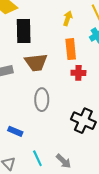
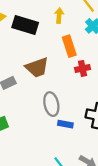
black rectangle: (24, 31) -> (25, 25), moved, turned -60
blue rectangle: (15, 131) -> (65, 124), moved

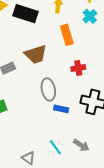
red cross: (83, 68) -> (78, 68), moved

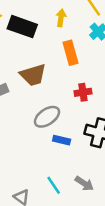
gray ellipse: (48, 89) -> (47, 117), turned 65

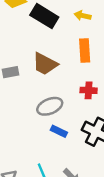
yellow arrow: (61, 18) -> (83, 16), turned -98
brown trapezoid: (33, 75) -> (45, 64), turned 32

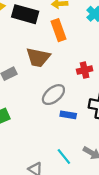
orange rectangle: (85, 50) -> (58, 30), moved

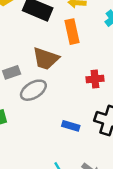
gray ellipse: (53, 95) -> (33, 90), moved

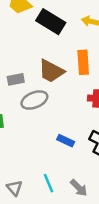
orange rectangle: (72, 32) -> (83, 62), moved

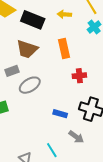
brown trapezoid: (51, 71) -> (27, 49), moved
gray arrow: (79, 188) -> (76, 137), moved

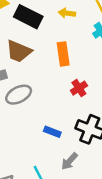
red cross: (79, 76) -> (79, 88), turned -32
gray arrow: (76, 137) -> (69, 161), turned 91

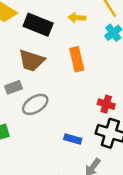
red cross: (79, 88) -> (106, 104), moved, turned -35

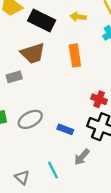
brown trapezoid: (32, 61) -> (33, 53), turned -40
gray ellipse: (35, 104) -> (30, 119), moved

